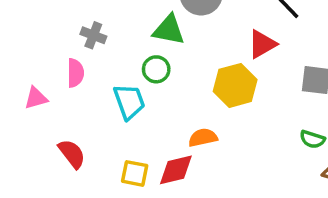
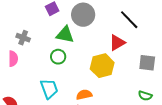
cyan trapezoid: (129, 102) -> (49, 89), moved

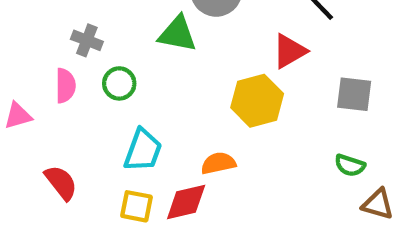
green circle: (58, 57) -> (119, 83), moved
cyan trapezoid: (49, 89) -> (143, 150), turned 40

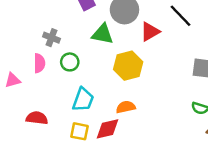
red triangle: (289, 51) -> (150, 32), moved
yellow hexagon: (257, 101) -> (128, 66), moved
red semicircle: (61, 183) -> (37, 118), turned -45

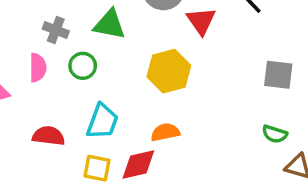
red triangle: (150, 32) -> (201, 21), turned -35
green triangle: (103, 34) -> (110, 25), moved
red semicircle: (37, 118) -> (49, 136), moved

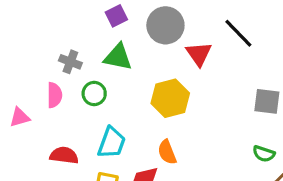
orange semicircle: (165, 132) -> (167, 152), turned -100

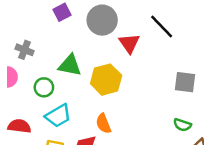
green triangle: (118, 57) -> (70, 65), moved
green circle: (94, 94) -> (44, 87), moved
cyan trapezoid: (112, 143) -> (58, 116), turned 40

